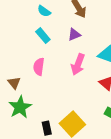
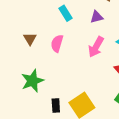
brown triangle: (14, 83) -> (30, 39), moved

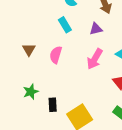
green star: (32, 81) -> (31, 92), size x0.7
black rectangle: (56, 105) -> (53, 105), moved

